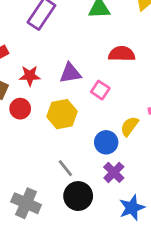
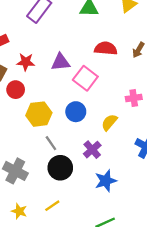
pink square: (100, 90) -> (85, 78), size x1.5
yellow hexagon: (62, 114) -> (39, 114), moved
yellow semicircle: (129, 126) -> (109, 122), moved
blue circle: (106, 142) -> (76, 112), moved

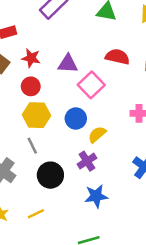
red circle: (16, 90) -> (31, 86), moved
yellow semicircle: (109, 122) -> (97, 135), moved
gray line: (51, 143) -> (32, 146), moved

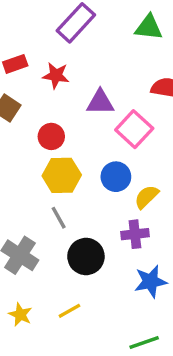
red star: (31, 58) -> (56, 75), moved
purple cross: (87, 161) -> (135, 234), turned 30

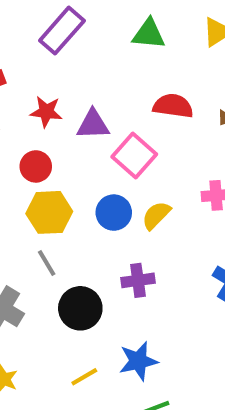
red star: (56, 75) -> (46, 112), moved
yellow semicircle: (147, 197) -> (156, 215), moved
blue star: (151, 281) -> (138, 361), moved
yellow line: (69, 311) -> (84, 377), moved

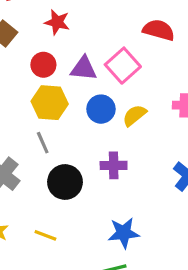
purple triangle: (93, 124) -> (84, 68), moved
blue star: (138, 361) -> (124, 233), moved
yellow line: (84, 377) -> (45, 235), moved, turned 45

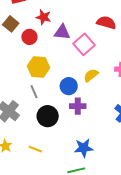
red circle: (43, 65) -> (29, 37), moved
purple triangle: (84, 68) -> (62, 32), moved
blue circle: (101, 109) -> (69, 86), moved

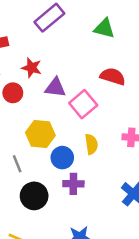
yellow hexagon: (38, 67) -> (40, 134), moved
yellow semicircle: (91, 75) -> (91, 144), turned 119

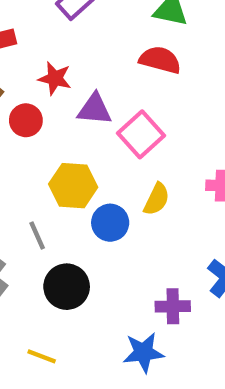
red semicircle: (113, 76) -> (160, 60), moved
yellow semicircle: (91, 144) -> (157, 199), turned 36
purple cross: (73, 184) -> (173, 306), moved

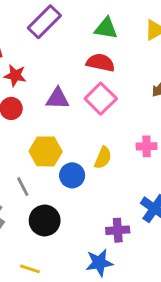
red star: (55, 78) -> (15, 75), moved
pink square: (141, 134) -> (101, 99), moved

